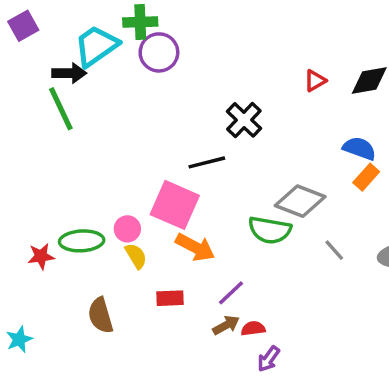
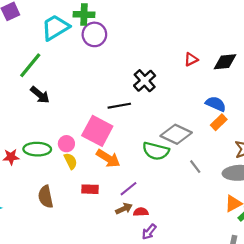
black arrow: (69, 73) -> (40, 95), moved, turned 36
green line: (61, 109) -> (30, 65), turned 60

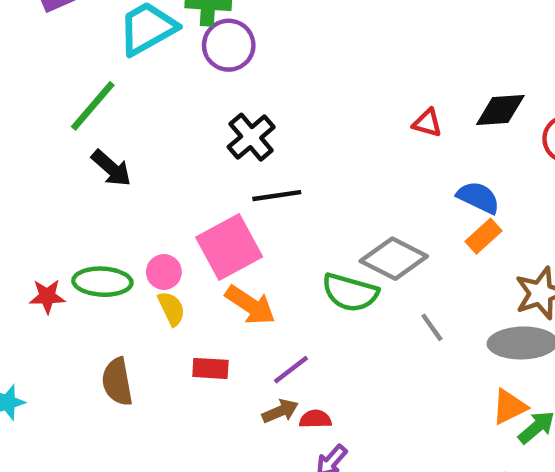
red triangle: (191, 59) -> (427, 123), moved, turned 40
black cross: (145, 81) -> (251, 137), moved
pink square: (97, 131) -> (229, 247), turned 32

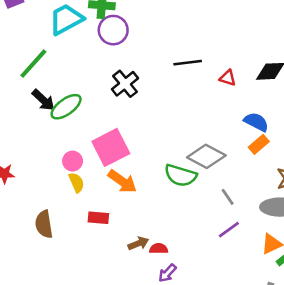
black line: (277, 196) -> (188, 63), moved
green ellipse: (102, 282) -> (66, 107), moved, turned -40
purple line: (291, 370) -> (229, 230), moved

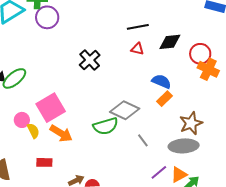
black line: (188, 63) -> (138, 27), moved
black cross: (125, 84) -> (90, 60), moved
green semicircle: (181, 175) -> (106, 126), turned -30
yellow semicircle: (76, 182) -> (33, 131), moved
purple line: (229, 230) -> (159, 172), moved

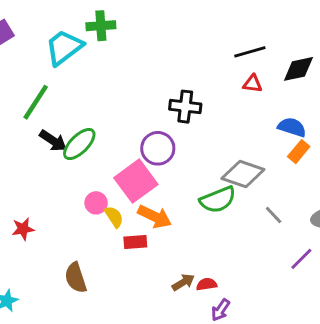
purple circle: (47, 17) -> (158, 148), moved
black cross: (90, 60) -> (185, 107), turned -35
red rectangle: (44, 162) -> (135, 242), moved

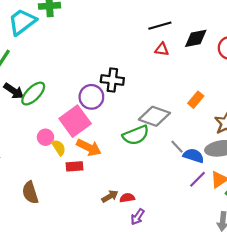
black cross: (185, 107) -> (112, 80), moved
blue semicircle: (292, 127) -> (193, 156), moved

